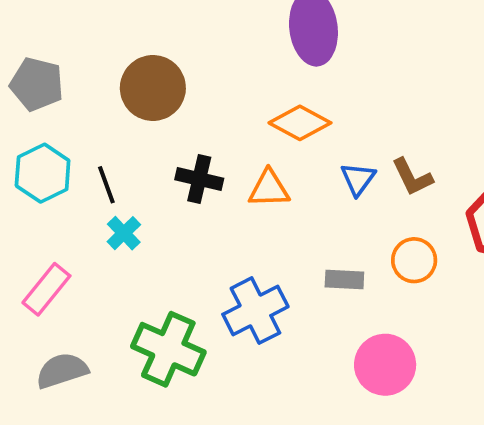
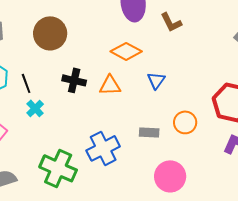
brown L-shape: (412, 177) -> (171, 22), moved

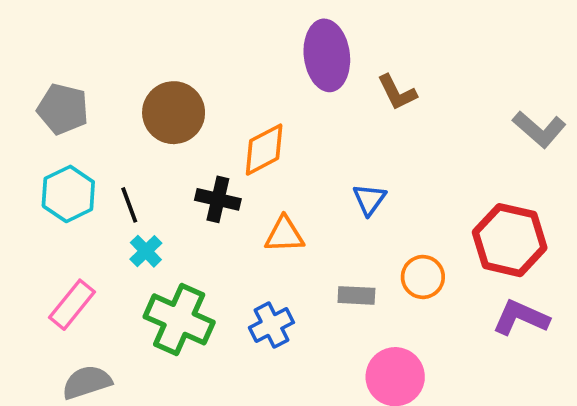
orange diamond: (126, 51) -> (264, 150), moved, turned -56
orange triangle: (110, 85) -> (284, 235), moved
blue cross: (103, 148) -> (271, 325), size x0.7
green cross: (58, 168) -> (179, 319), moved

